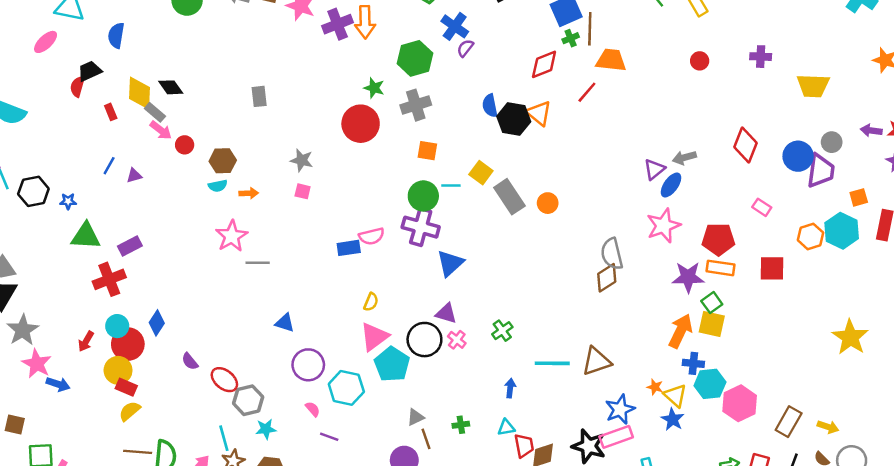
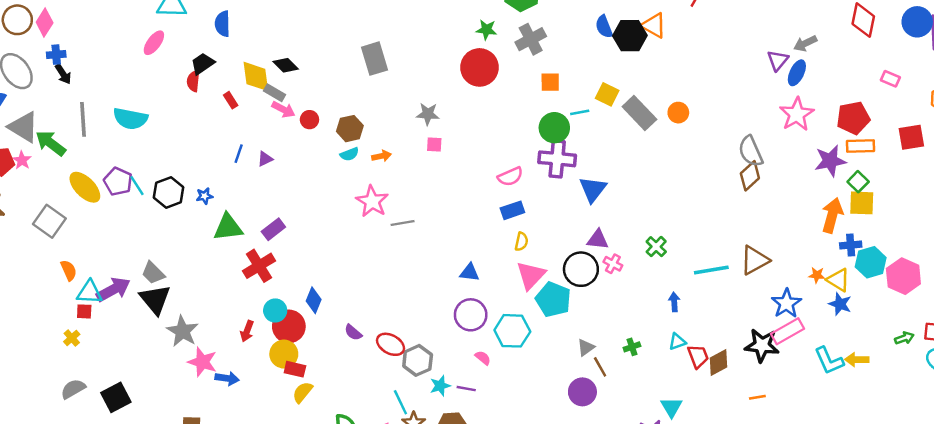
gray rectangle: (259, 96) -> (375, 59), size x1.5
blue rectangle: (349, 248) -> (512, 210), moved
blue triangle: (285, 323) -> (469, 272), moved
purple line: (329, 437) -> (466, 389), moved

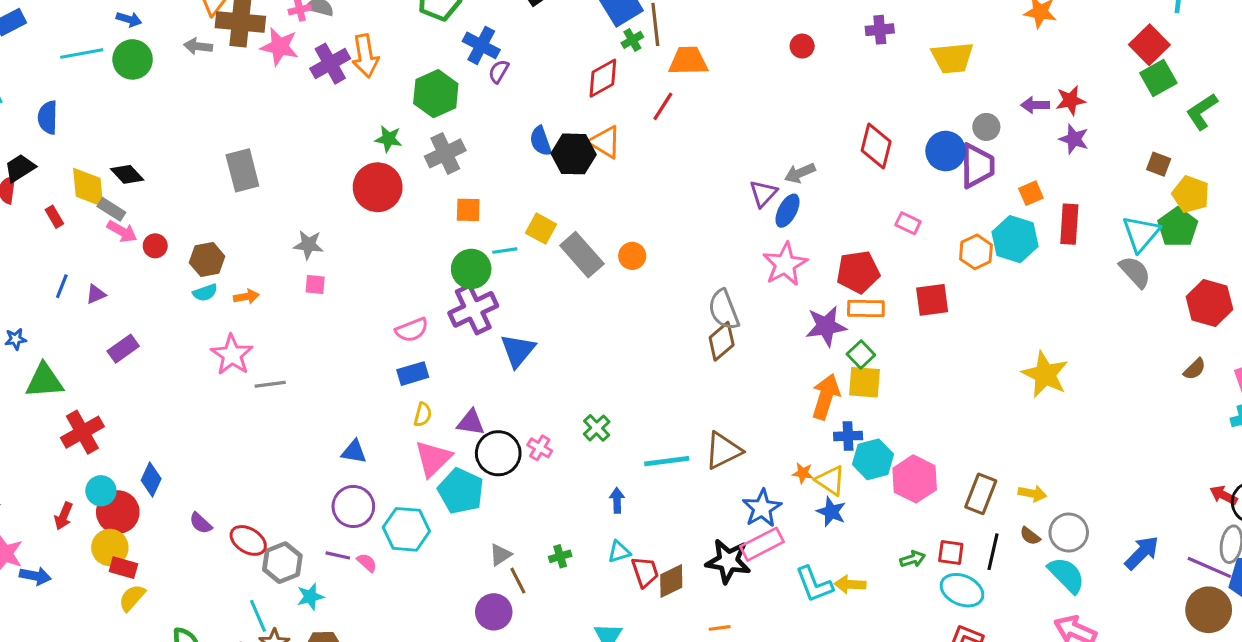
purple cross: (557, 159) -> (473, 309), turned -33
purple rectangle: (273, 229) -> (123, 349), moved
purple triangle: (598, 240) -> (471, 422), moved
purple line: (466, 389) -> (338, 555), moved

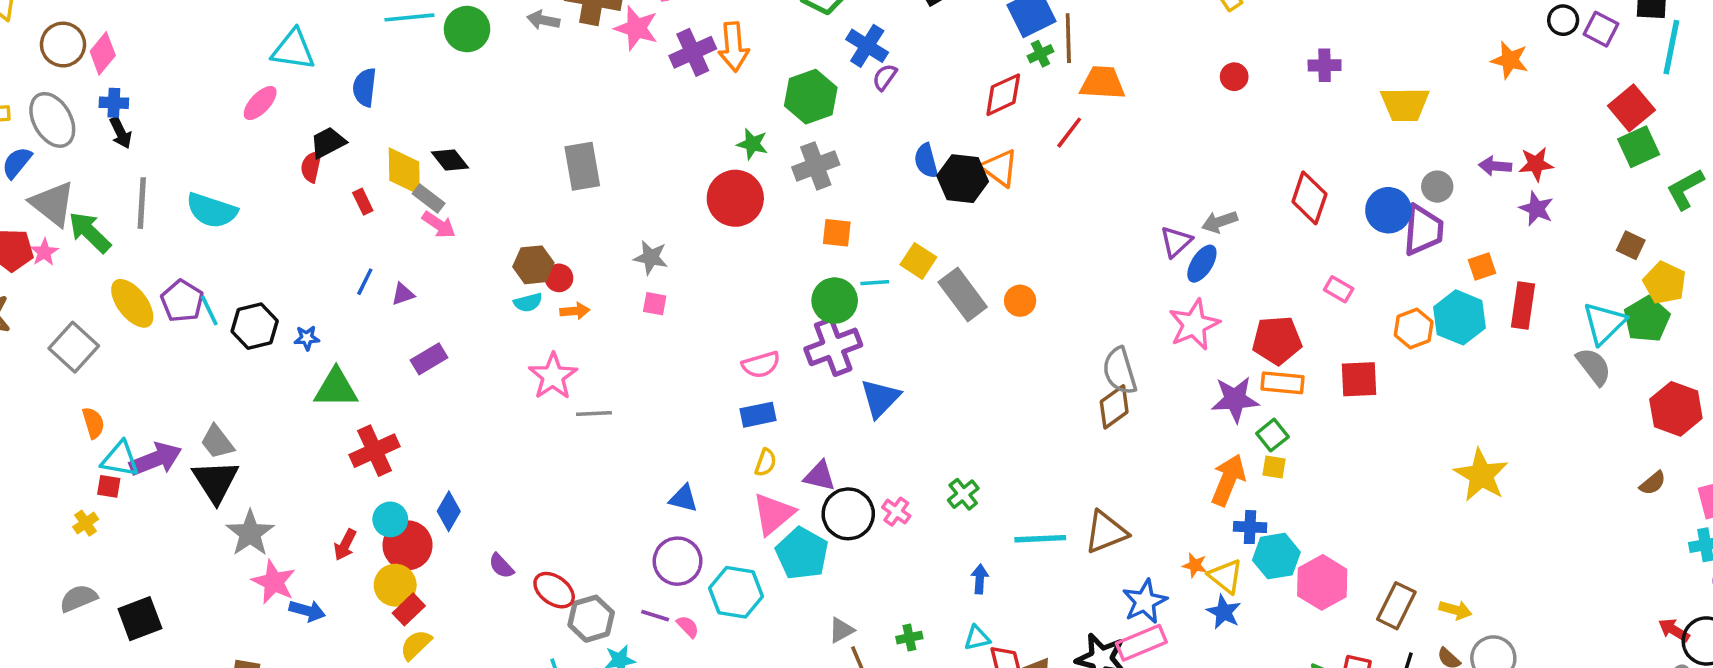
red circle: (155, 246) -> (559, 278), moved
yellow square: (865, 382) -> (1274, 467), size x0.6
red rectangle: (123, 568) -> (409, 609), turned -64

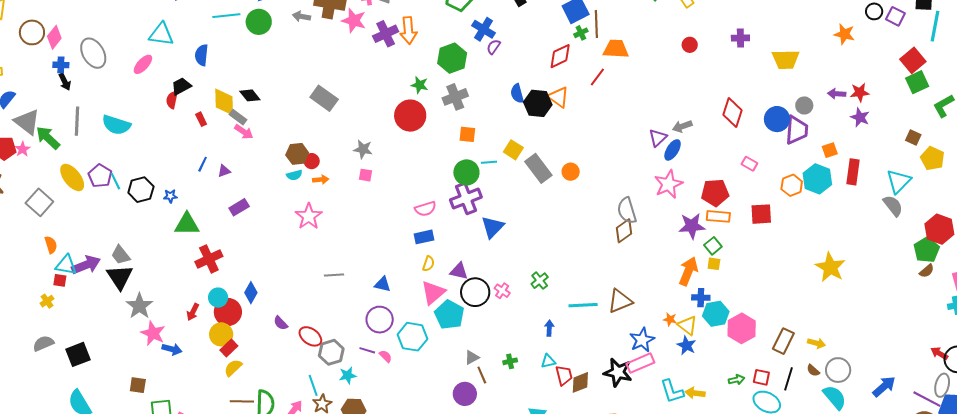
gray ellipse: (52, 120) -> (93, 53), moved
gray rectangle: (582, 166) -> (324, 98), turned -44
green pentagon: (1647, 319) -> (927, 250), moved
gray line: (594, 414) -> (334, 275), moved

